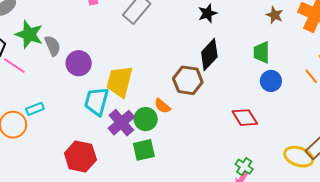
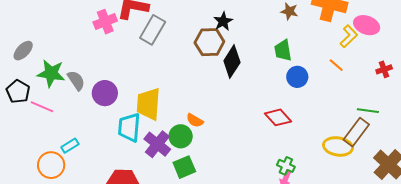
brown hexagon: (188, 80) -> (209, 42), moved

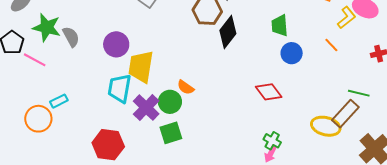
purple circle: (105, 93) -> (116, 44), moved

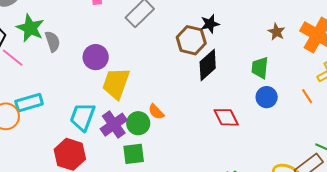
cyan trapezoid: (120, 88) -> (83, 117), moved
red diamond: (269, 92) -> (226, 117), moved
cyan rectangle: (59, 101) -> (29, 103), size x1.5

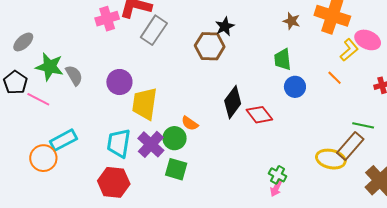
black diamond: (208, 65) -> (233, 102), moved
green square: (134, 154) -> (176, 169), turned 35

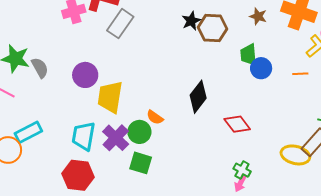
brown hexagon: (210, 46) -> (212, 28), moved
orange line: (335, 78) -> (300, 74), turned -49
blue circle: (295, 87) -> (261, 68), moved
red diamond: (259, 115) -> (237, 124), moved

